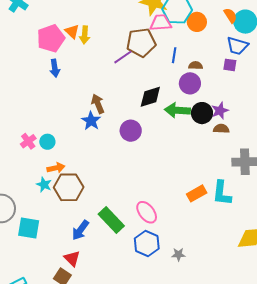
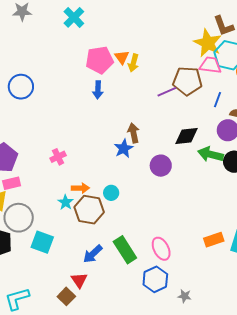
cyan circle: (47, 142) -> (111, 193), moved

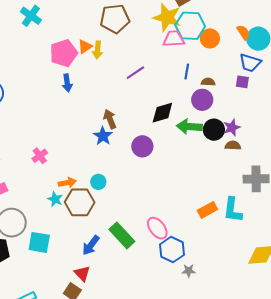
orange triangle: (122, 57) -> (85, 47), turned 42
brown pentagon: (188, 81) -> (115, 19), moved
blue hexagon: (155, 279) -> (172, 250), moved

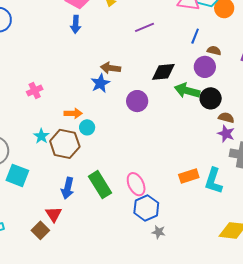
brown arrow: (110, 119) -> (110, 68), turned -72
purple star: (232, 127) -> (226, 134), moved, turned 30
orange arrow: (67, 183) -> (73, 113), moved
blue arrow: (91, 245) -> (68, 188), turned -35

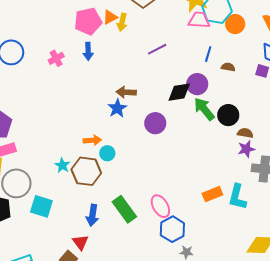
purple circle: (205, 67) -> (197, 84), moved
pink cross: (35, 90) -> (56, 58), moved
green arrow: (187, 91) -> (204, 109), turned 40
purple star: (226, 134) -> (246, 149), turned -30

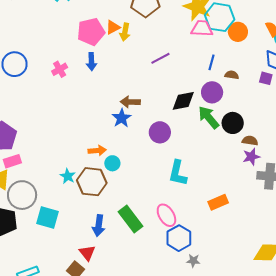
purple circle: (197, 84) -> (212, 92), moved
cyan L-shape: (237, 197) -> (178, 173), moved

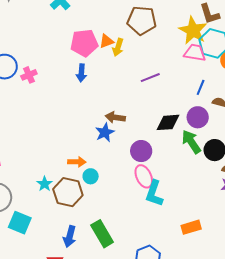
pink cross: (60, 69) -> (29, 75), moved
pink ellipse: (166, 215) -> (144, 176), moved

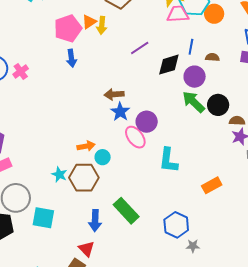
black diamond: (168, 122) -> (169, 65), moved
blue star: (105, 132) -> (120, 112), moved
pink ellipse: (144, 176) -> (135, 137), moved

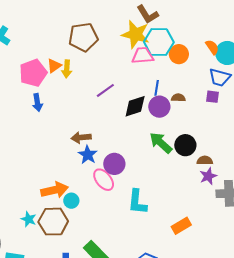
purple circle: (195, 77) -> (159, 107), moved
orange arrow: (86, 146) -> (55, 190), size x1.5

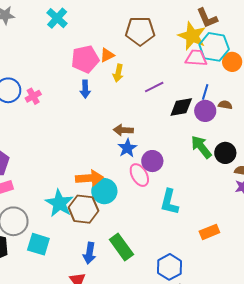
yellow arrow: (67, 69) -> (118, 73), moved
cyan circle: (71, 201) -> (104, 191), size x1.6
cyan star: (29, 219) -> (59, 203), size x1.8

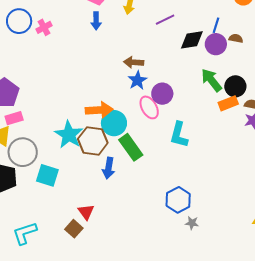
orange rectangle: (209, 232) -> (228, 103), moved
green rectangle: (121, 247) -> (131, 147), moved
blue arrow: (89, 253) -> (109, 168), moved

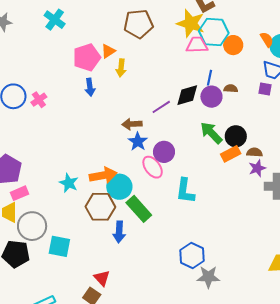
purple line: (165, 20) -> (161, 107), moved
cyan star: (69, 135) -> (69, 183), moved, size x0.7
gray star: (192, 223) -> (208, 277), size x1.6

